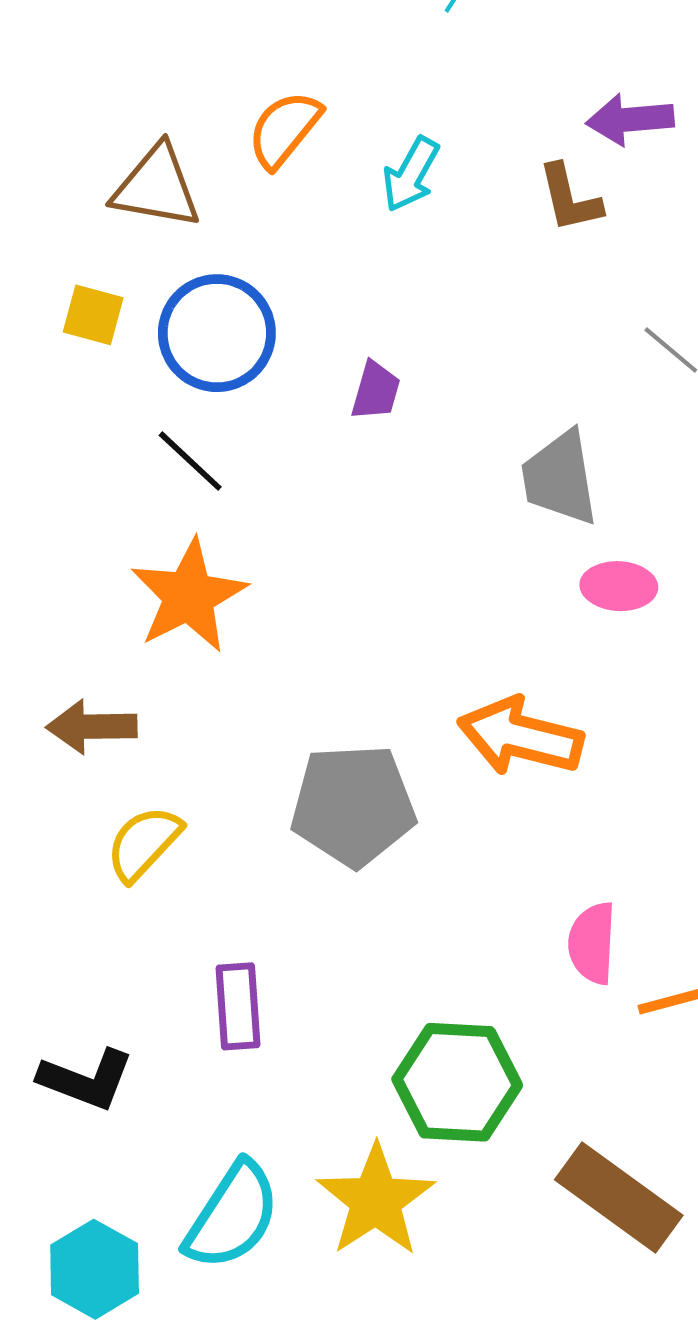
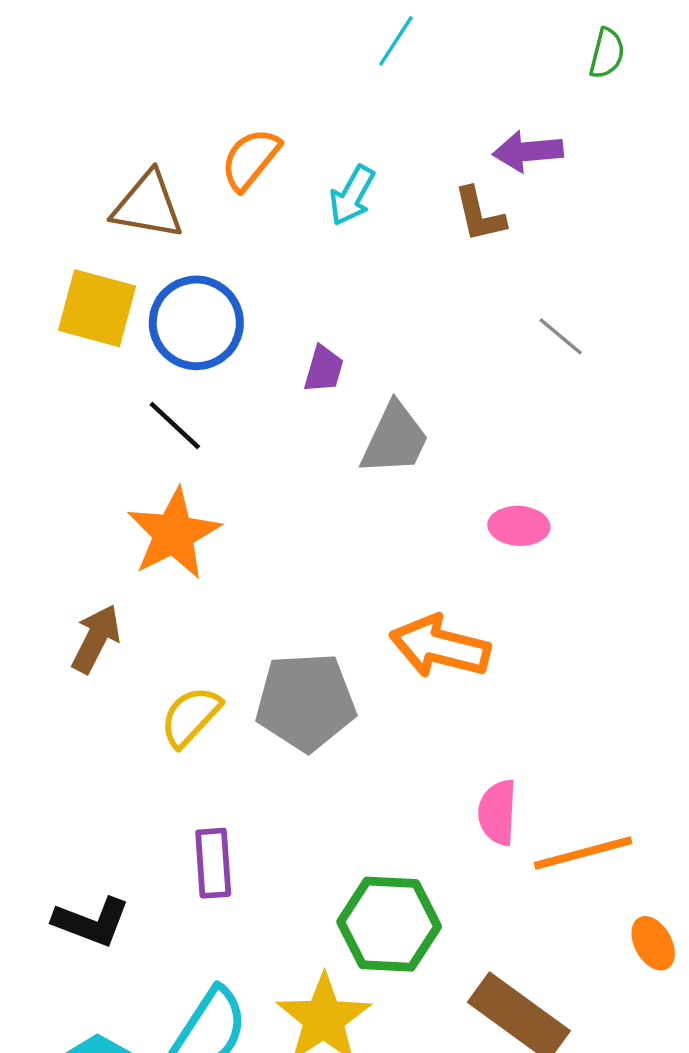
yellow square: (93, 315) -> (97, 308), size x1.6
gray trapezoid: (560, 478) -> (395, 439), moved, turned -146
brown arrow: (92, 727) -> (96, 639), turned 118
yellow semicircle: (144, 843) -> (191, 717), moved

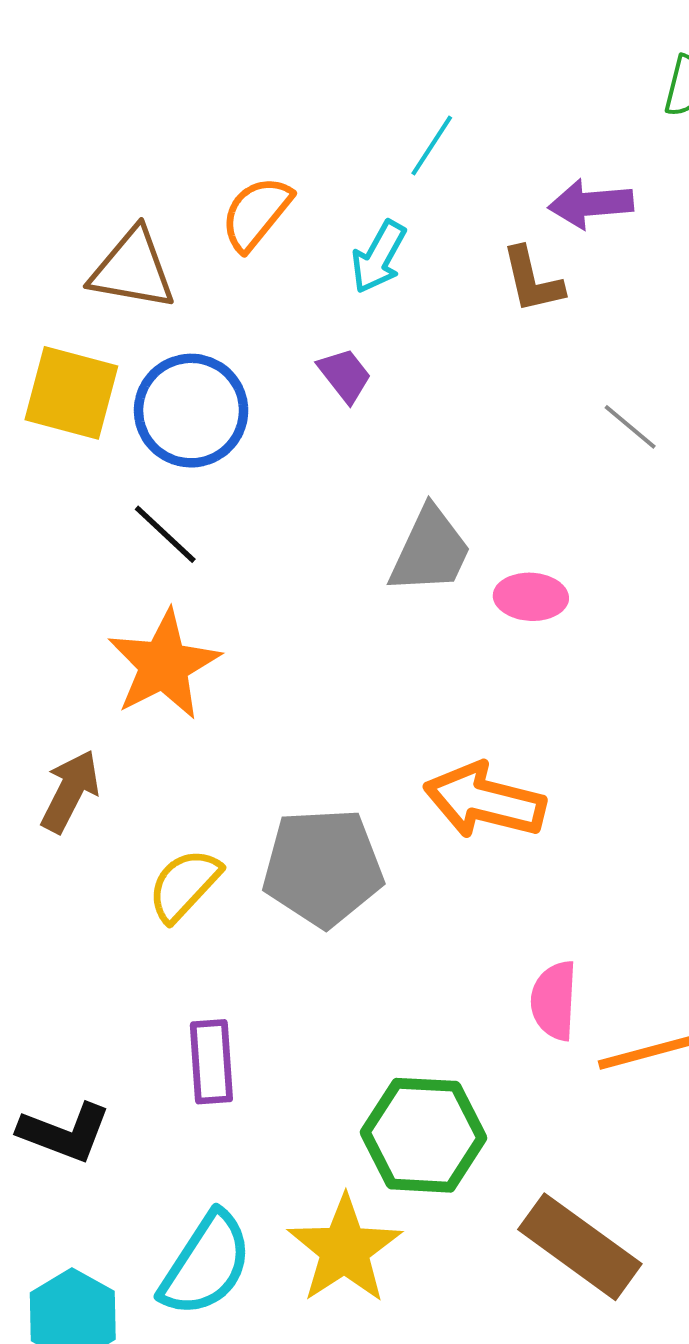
cyan line: (396, 41) -> (432, 145), moved
purple trapezoid: (324, 369) -> (345, 375), moved, turned -54
pink ellipse: (519, 526) -> (531, 597), moved

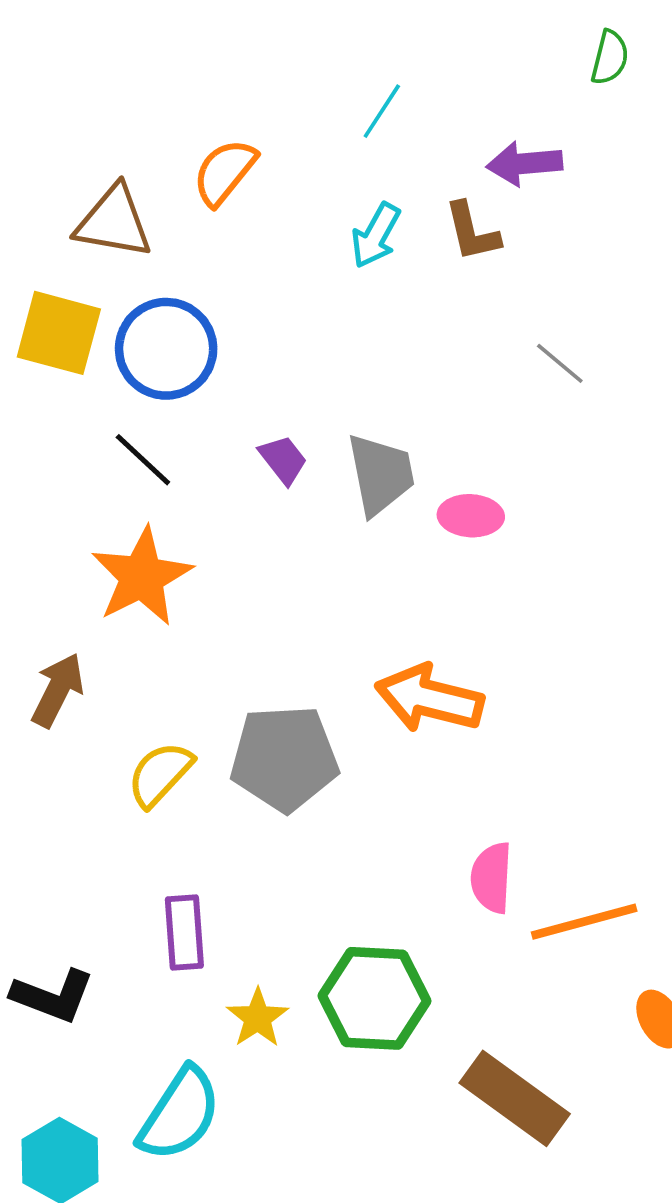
cyan arrow: (379, 257) -> (376, 235), moved
purple trapezoid: (345, 375) -> (283, 460), moved
gray trapezoid: (430, 551) -> (381, 474), turned -36
yellow star: (345, 1249) -> (258, 1018), moved, size x0.6

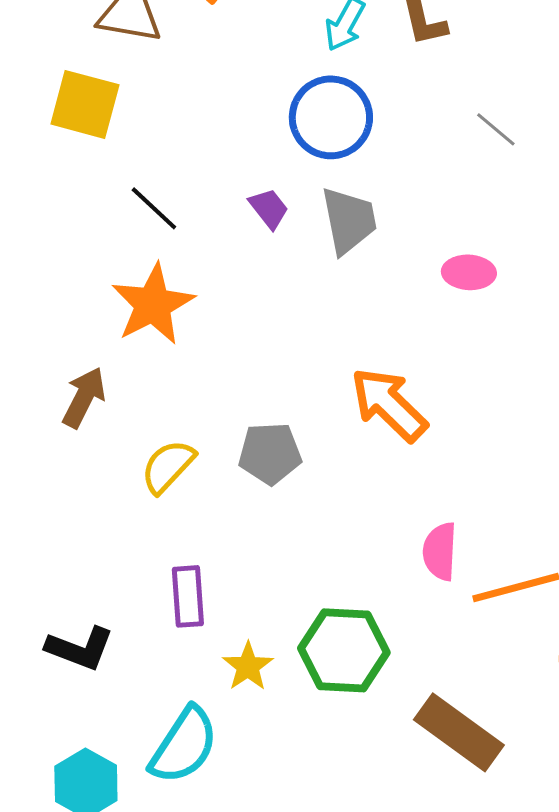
blue circle: (166, 349) -> (331, 117), moved
pink ellipse: (471, 516) -> (469, 272), moved
orange arrow: (429, 699) -> (389, 404), turned 30
gray pentagon: (284, 758) -> (270, 453), size x0.7

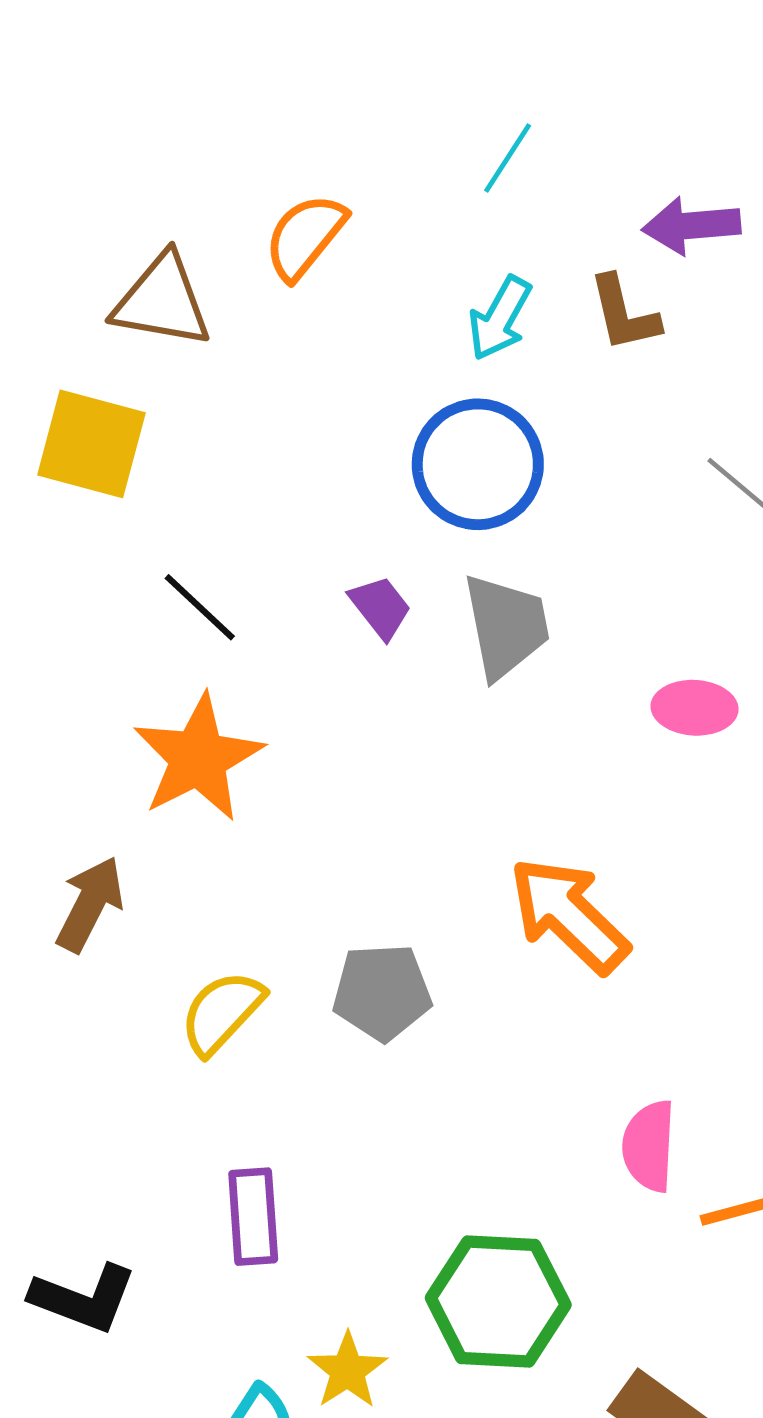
yellow star: (248, 666) -> (347, 1371), moved

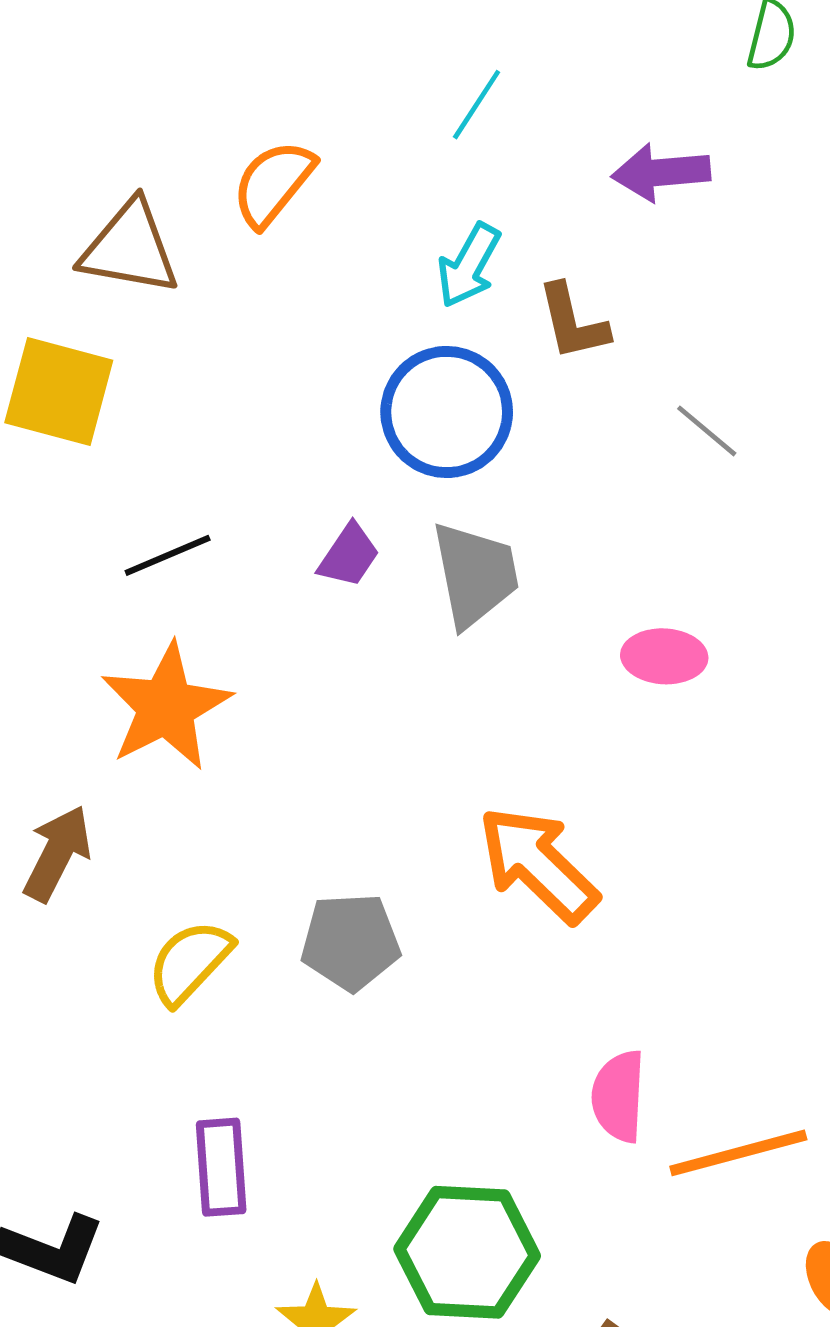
brown L-shape: (624, 314) -> (573, 322), moved
black line: (200, 607) -> (168, 555), turned -66
purple trapezoid: (380, 607) -> (349, 555), turned 72

